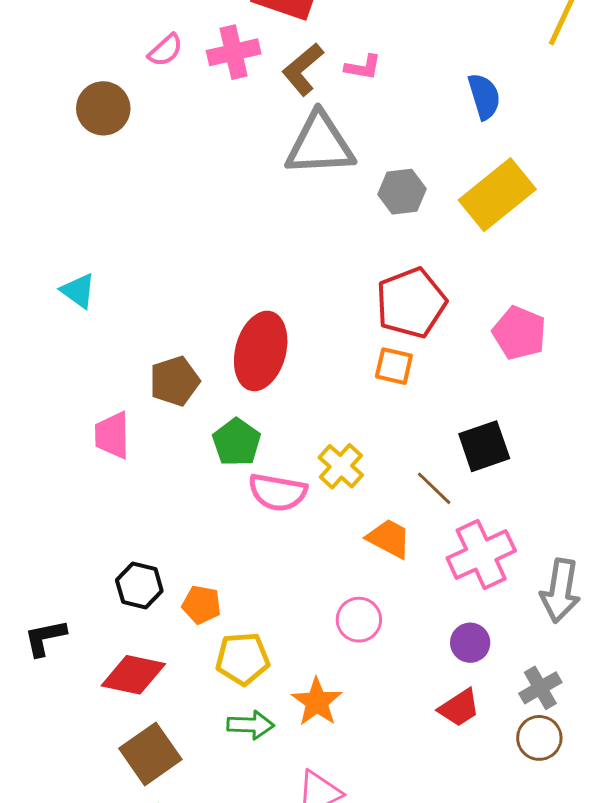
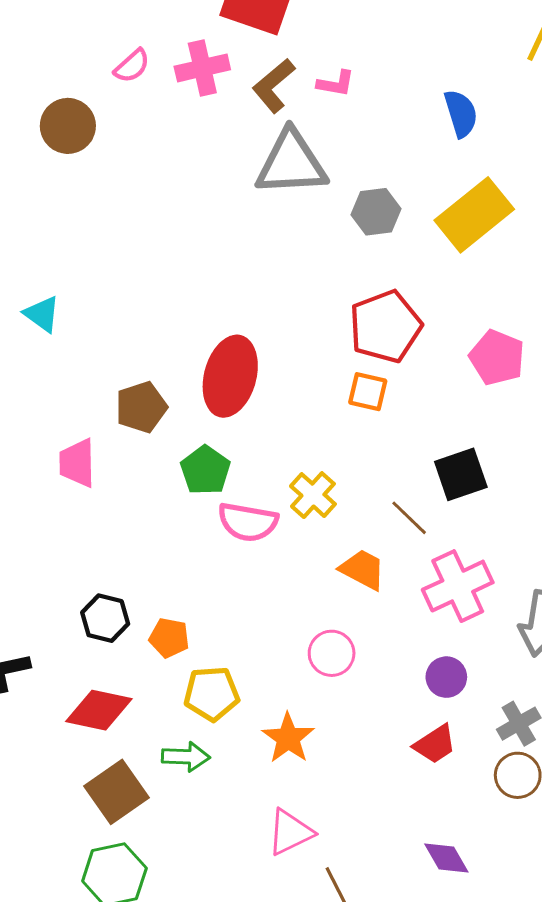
green arrow: (251, 725) -> (186, 757), moved

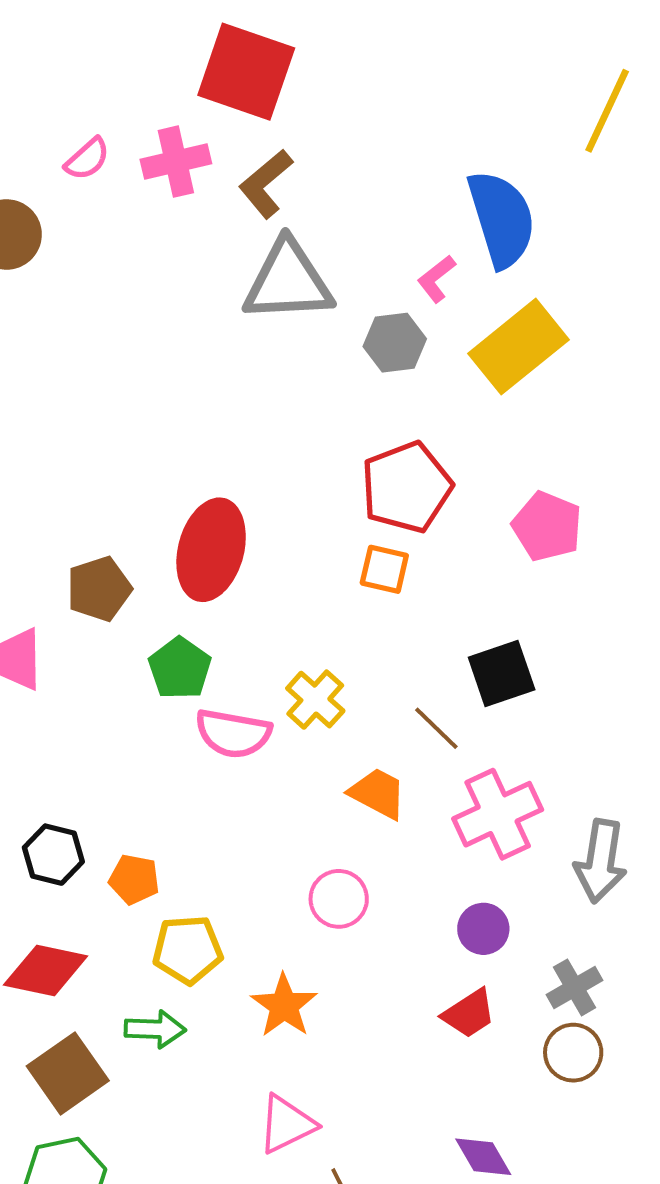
pink L-shape: (336, 84) -> (436, 279), moved, turned 132
blue semicircle: (461, 113) -> (502, 219), size x1.6

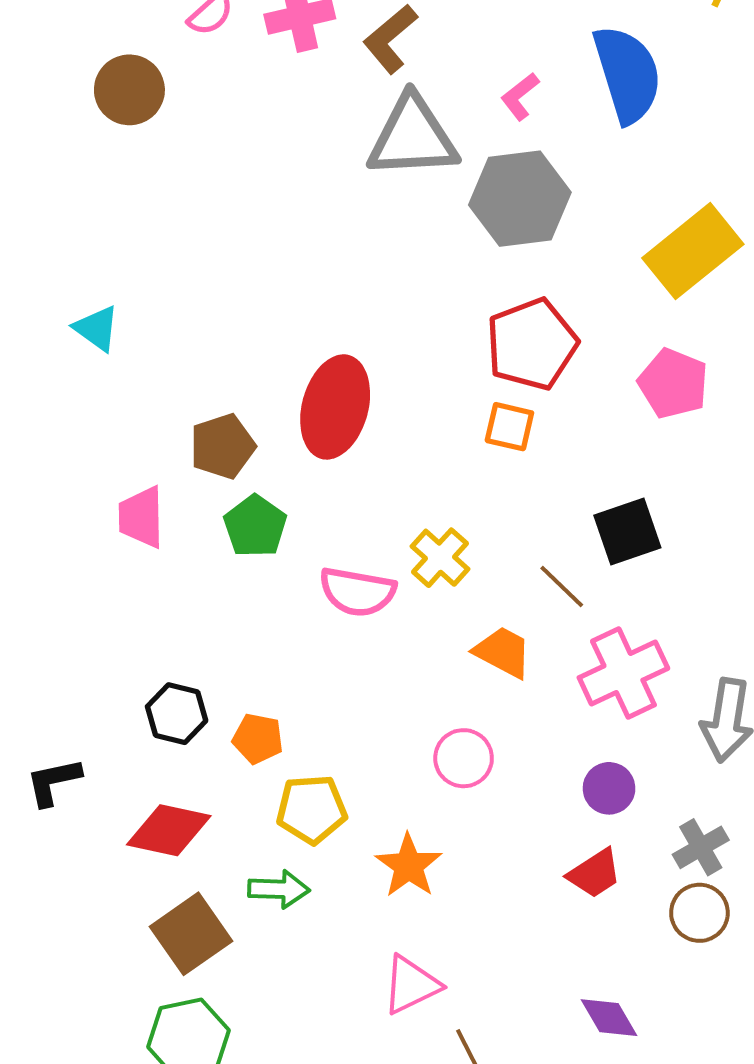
pink L-shape: (436, 279) -> (520, 96), moved
gray hexagon: (395, 343) -> (520, 199), size x1.6
yellow rectangle: (518, 347) -> (693, 251), moved
green pentagon: (180, 668) -> (255, 526), moved

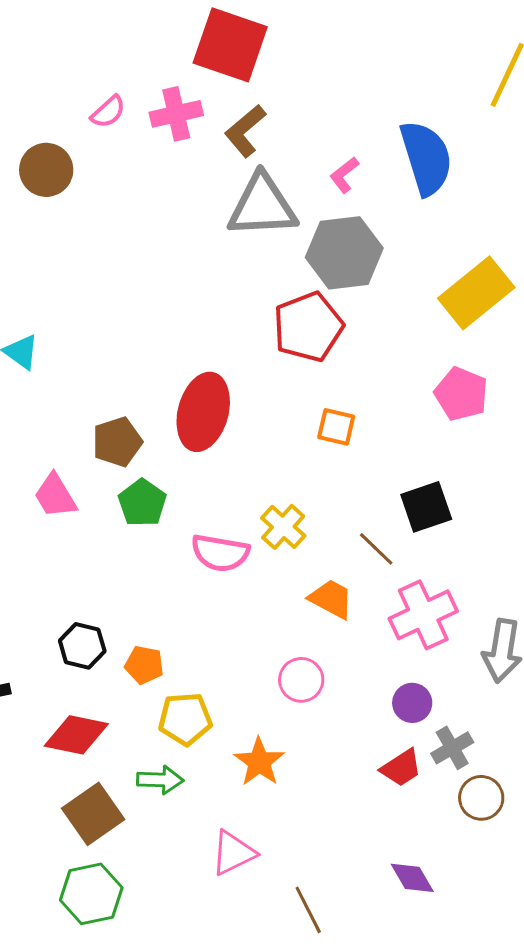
red pentagon: (532, 344) -> (308, 327), moved
pink trapezoid: (141, 517) -> (55, 496), turned -30
gray cross: (701, 847) -> (452, 748), moved
pink triangle: (411, 985) -> (233, 853), moved

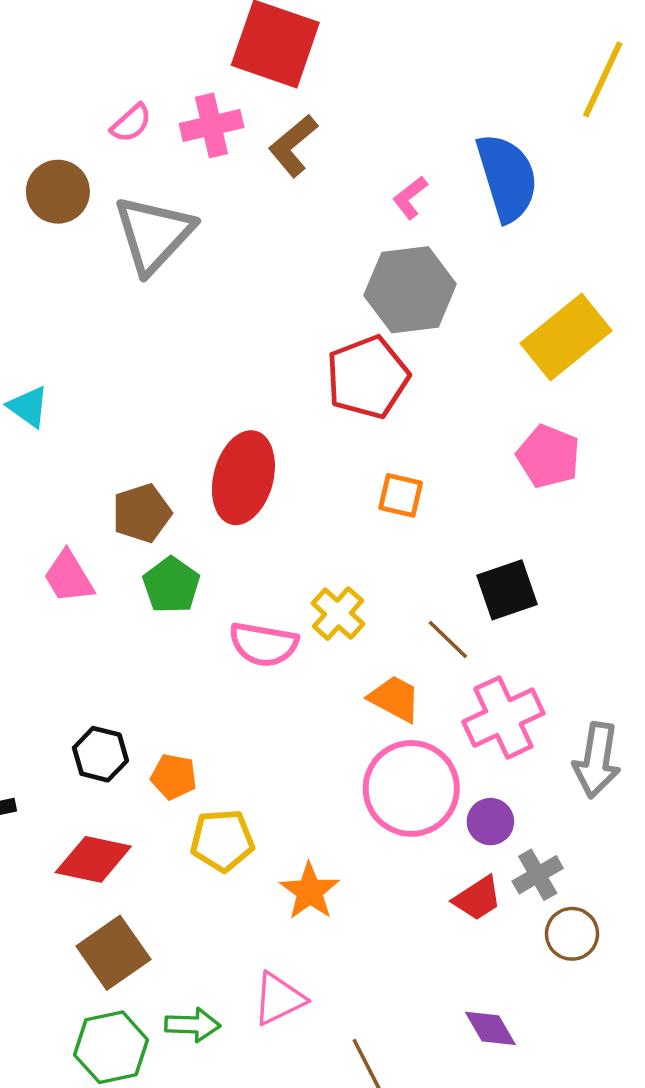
gray triangle: (262, 206) -> (154, 234), moved, turned -44
pink circle: (301, 680) -> (411, 788), moved, size x1.8
green arrow: (160, 780) -> (193, 1025), moved

